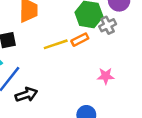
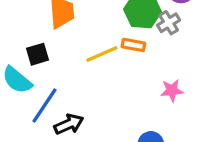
orange rectangle: (80, 40) -> (133, 45), turned 42

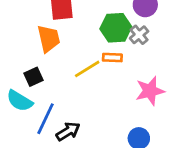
pink star: (172, 90) -> (150, 91), size x1.5

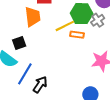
yellow line: (87, 69) -> (65, 26), moved
black arrow: (68, 131) -> (40, 85), turned -30

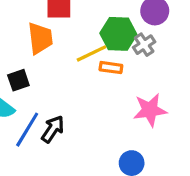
black arrow: (40, 85) -> (53, 129), moved

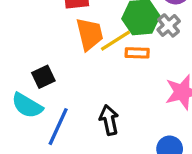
orange trapezoid: (40, 38) -> (90, 34), moved
black arrow: (53, 129) -> (109, 120), moved, turned -40

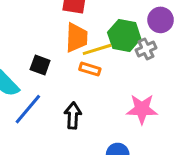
orange rectangle: (137, 53) -> (90, 69), moved
black square: (43, 77) -> (40, 65), moved, turned 30

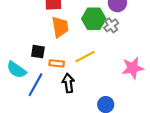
yellow line: (97, 49) -> (85, 57), moved
orange rectangle: (90, 69) -> (57, 63), moved
pink star: (142, 109) -> (133, 68), moved

